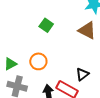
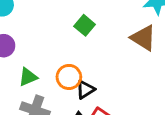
black triangle: (82, 74) -> (85, 90), moved

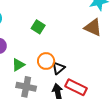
green square: (85, 25) -> (38, 27), moved

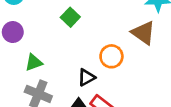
orange circle: (46, 61) -> (111, 56), moved

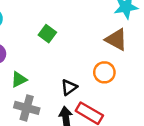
orange circle: (111, 56) -> (104, 72), moved

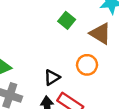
green square: (47, 34) -> (67, 20), moved

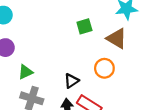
green square: (67, 20) -> (84, 26), turned 35

